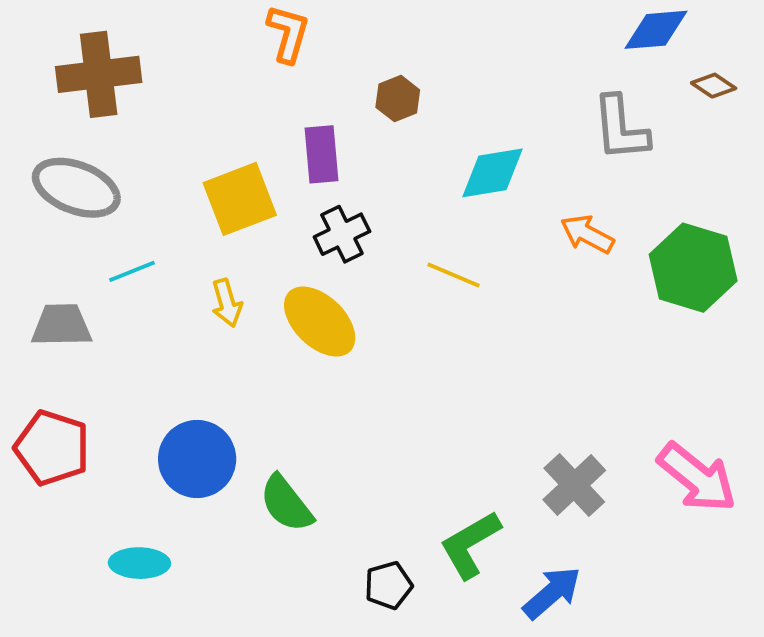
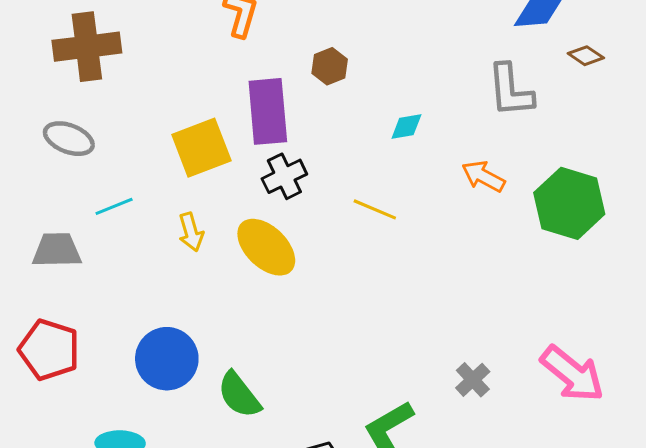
purple rectangle: (322, 154) -> (268, 111), size x1.4
cyan diamond: (492, 173) -> (406, 127), size x0.6
gray ellipse: (76, 188) -> (69, 139), size x0.7
gray cross: (574, 485) -> (473, 380), size x0.7

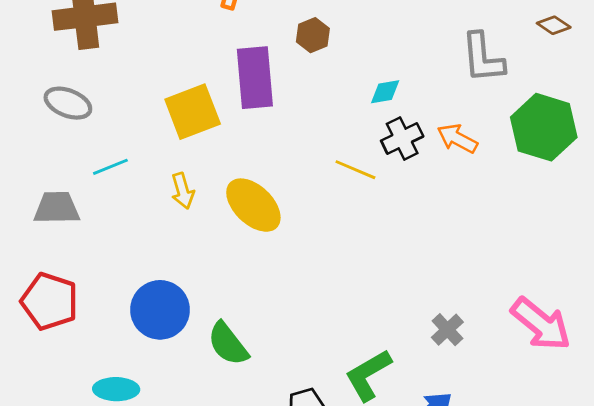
black cross: (284, 176) -> (402, 139), moved
green hexagon: (569, 203) -> (544, 127), moved

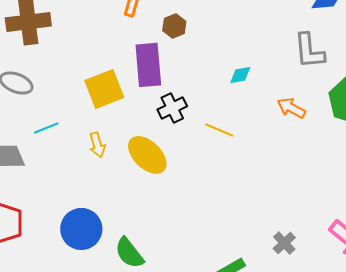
brown hexagon: (313, 35) -> (174, 26), moved
black cross: (402, 139) -> (172, 108), moved

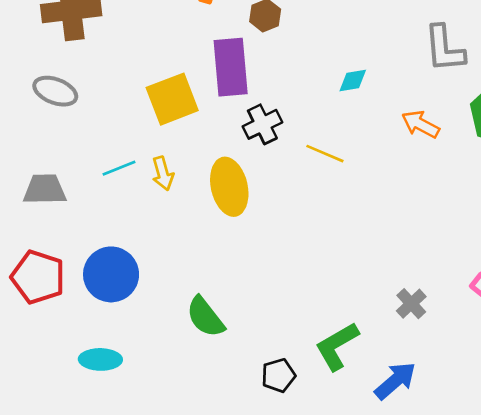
cyan line: (46, 128) -> (119, 168), moved
yellow ellipse: (147, 155) -> (229, 187), turned 33
blue circle: (81, 229) -> (111, 274), moved

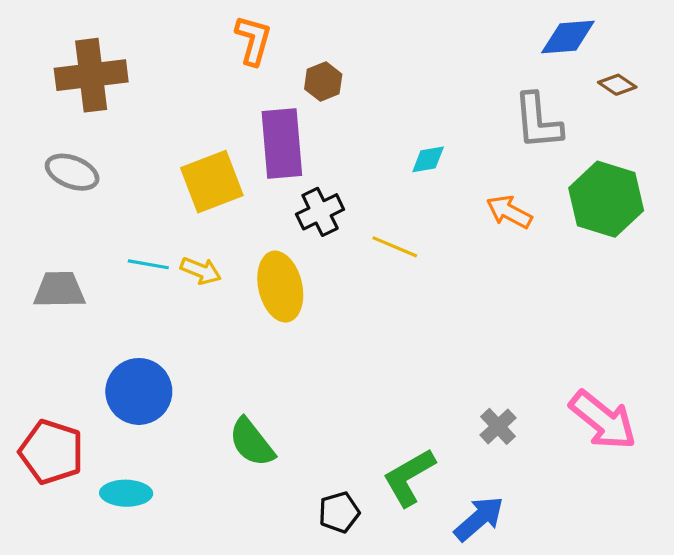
cyan line: (119, 168) -> (148, 264), turned 32
yellow arrow: (163, 173) -> (201, 271), turned -52
red pentagon: (38, 277) -> (51, 452), moved

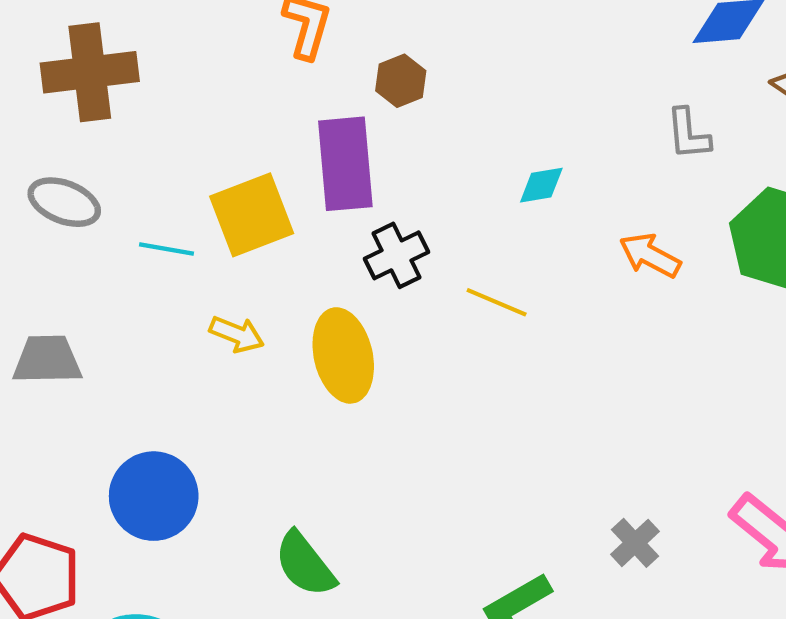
gray L-shape: (538, 121) -> (688, 134), size x0.7
cyan line: (148, 264) -> (166, 249), moved

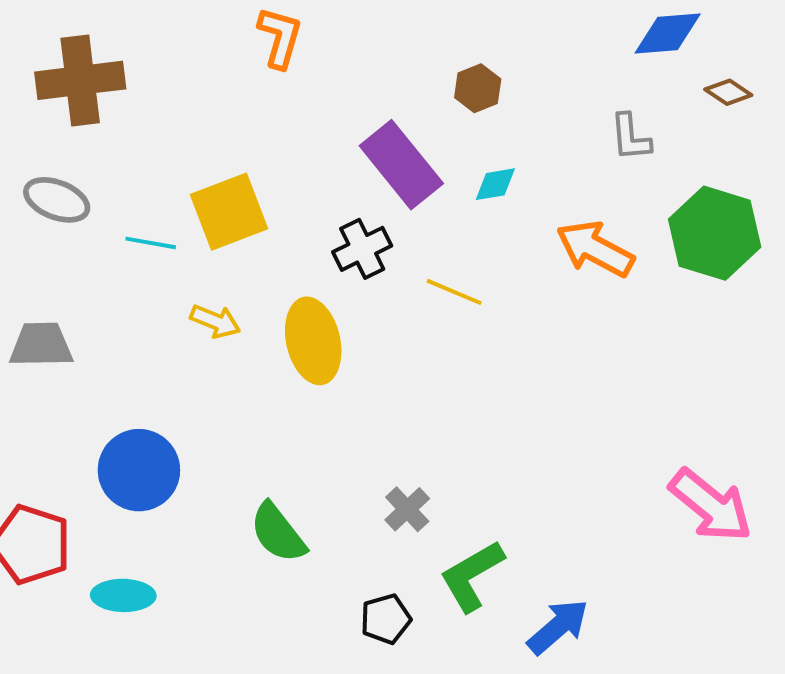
brown hexagon: (401, 81) -> (478, 88), moved
purple rectangle: (345, 164) -> (401, 165), moved, turned -34
orange arrow: (650, 255) -> (595, 249), size x1.4
gray cross: (635, 543) -> (407, 509), moved

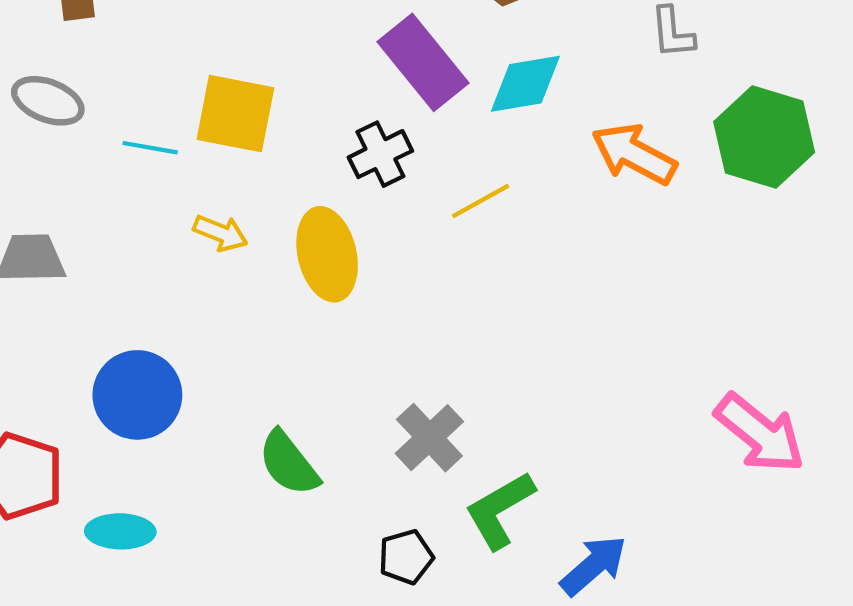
cyan diamond: (495, 184) -> (525, 84), size x1.6
yellow square: (229, 212) -> (235, 114), turned 32
yellow line: (454, 292) -> (481, 201), turned -52
gray cross: (407, 509) -> (429, 438), size x1.4

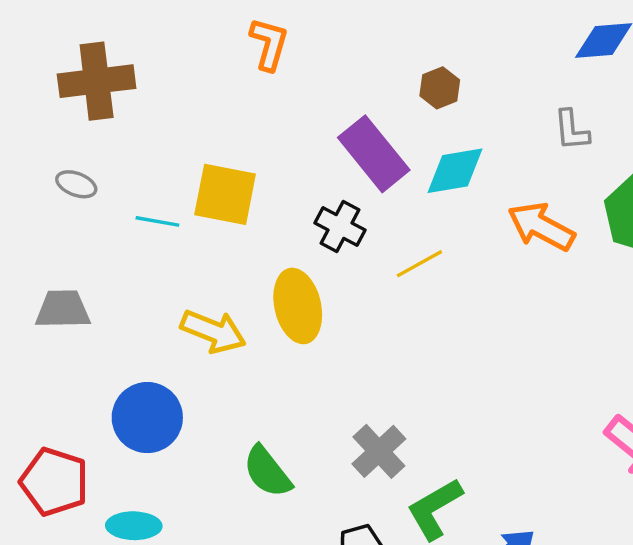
gray ellipse: (48, 101) -> (76, 184), size x0.7
black cross: (380, 154) -> (340, 227), turned -36
yellow arrow: (220, 233) -> (213, 331), moved, size x1.5

